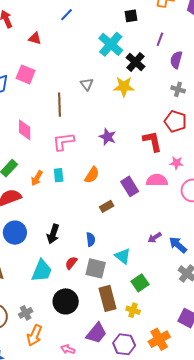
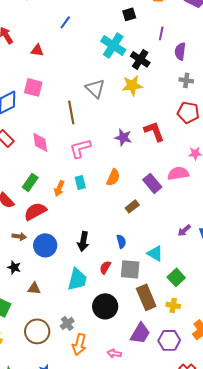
gray triangle: (87, 84) -> (95, 88), size x1.5
red L-shape: (152, 141) -> (154, 131), moved

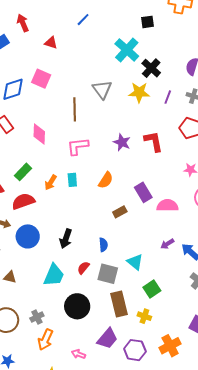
purple line: (161, 33) -> (168, 97), moved
pink semicircle: (178, 173) -> (167, 205), moved

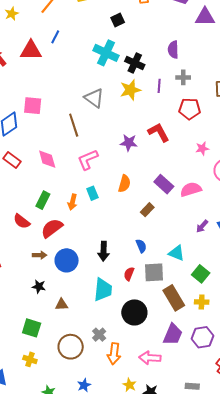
red triangle: (51, 43) -> (31, 50), moved, size x1.6
pink arrow: (79, 354) -> (150, 358), size x1.5

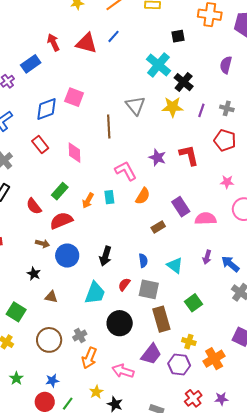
purple semicircle: (173, 50) -> (226, 65), moved
pink L-shape: (88, 160) -> (126, 171), moved, turned 70
purple arrow: (202, 226) -> (207, 257), turned -40
cyan triangle: (177, 253) -> (175, 265), moved
yellow cross: (202, 302) -> (189, 342), moved

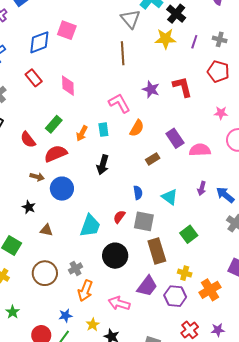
gray triangle: (135, 106) -> (130, 19), moved
brown line: (109, 127) -> (123, 53), moved
black arrow: (105, 256) -> (103, 165), moved
blue star: (52, 381) -> (65, 316), moved

